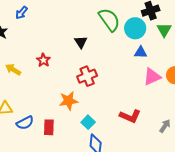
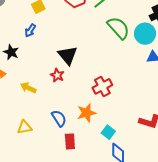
black triangle: (81, 42) -> (68, 55), moved, size x1.5
blue semicircle: (25, 123) -> (59, 118), moved, turned -90

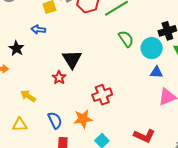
green semicircle: (118, 28) -> (126, 39), size x0.7
blue arrow: (30, 30) -> (38, 30), turned 56
yellow arrow: (28, 88) -> (28, 96), moved

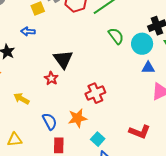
yellow triangle: (20, 125) -> (15, 140), moved

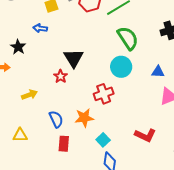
green semicircle: (116, 36) -> (128, 38), size x1.4
cyan circle: (142, 44) -> (121, 67), moved
yellow arrow: (21, 99) -> (29, 95), turned 126

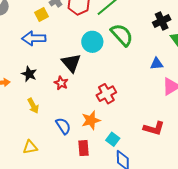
blue arrow: (40, 28) -> (34, 38), size x1.6
black star: (18, 47) -> (29, 74), moved
cyan circle: (121, 67) -> (92, 42), moved
yellow arrow: (29, 95) -> (33, 106), turned 91
red rectangle: (64, 144) -> (83, 148), moved

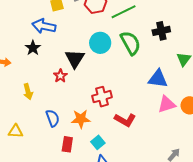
black cross: (162, 21) -> (161, 31), moved
blue triangle: (157, 64) -> (158, 79), size x1.5
black star: (29, 74) -> (33, 48), moved
red L-shape: (154, 128) -> (125, 120), moved

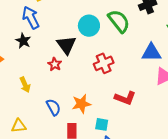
blue arrow: (44, 26) -> (31, 18), turned 60
red cross: (102, 97) -> (104, 63), moved
cyan square: (98, 142) -> (102, 124), turned -32

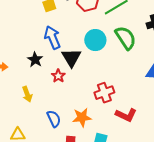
blue arrow: (31, 18) -> (52, 38), moved
black star: (23, 41) -> (35, 60), moved
red cross: (104, 63) -> (104, 93), moved

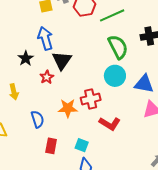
cyan circle: (95, 40) -> (115, 76), moved
orange star: (82, 117) -> (68, 108), moved

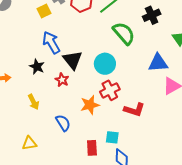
cyan circle: (115, 76) -> (105, 64), moved
red rectangle: (51, 146) -> (92, 148), moved

